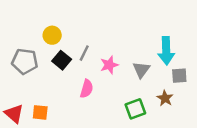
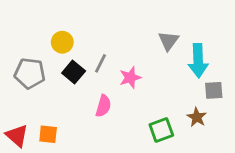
gray triangle: (141, 70) -> (168, 41), moved

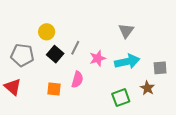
cyan arrow: (198, 61) -> (127, 62), moved, turned -100
orange square: (48, 134) -> (54, 89), moved
red triangle: (17, 136) -> (13, 87), moved

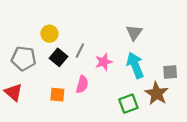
cyan arrow: (127, 62) -> (135, 65), turned -100
brown star: (147, 88) -> (157, 93), size x1.5

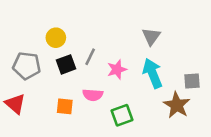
black square: (59, 57) -> (66, 64), turned 30
pink semicircle: (82, 84) -> (93, 95), turned 78
green square: (128, 104) -> (122, 115), moved

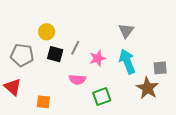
black square: (66, 64) -> (55, 54), turned 35
orange square: (65, 106) -> (43, 102), moved

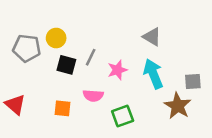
gray triangle: (126, 31) -> (152, 37), turned -35
gray pentagon: (22, 55) -> (27, 48), moved
orange square: (43, 102) -> (62, 108), moved

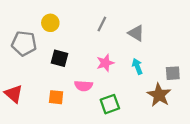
yellow circle: (56, 38) -> (50, 23), moved
gray line: (91, 57) -> (102, 24), moved
cyan arrow: (153, 74) -> (137, 66), size x0.6

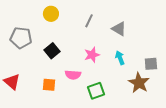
yellow circle: (50, 23) -> (51, 14), moved
black square: (59, 58) -> (52, 51), turned 35

